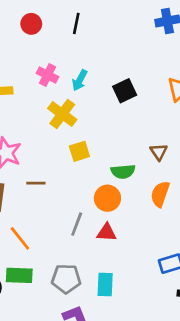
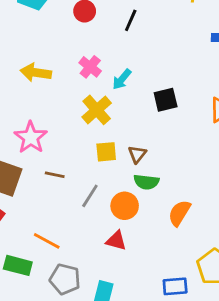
brown triangle: (159, 152) -> (137, 154), moved
gray line: (77, 224) -> (90, 196), moved
orange line: (20, 238) -> (47, 241), moved, turned -35

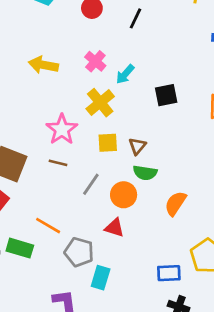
pink star: (31, 137) -> (62, 129), moved
gray pentagon: (65, 279) -> (79, 252), moved

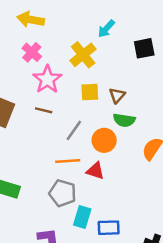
pink cross: (95, 61) -> (32, 52), moved
orange line: (48, 226) -> (68, 161), moved, turned -35
blue rectangle: (169, 273) -> (109, 228), moved

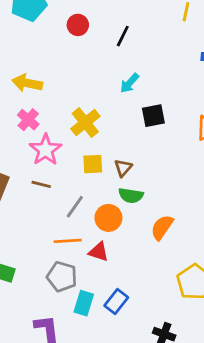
cyan arrow: (106, 29) -> (129, 83), moved
blue rectangle: (109, 228) -> (116, 302), moved, turned -50

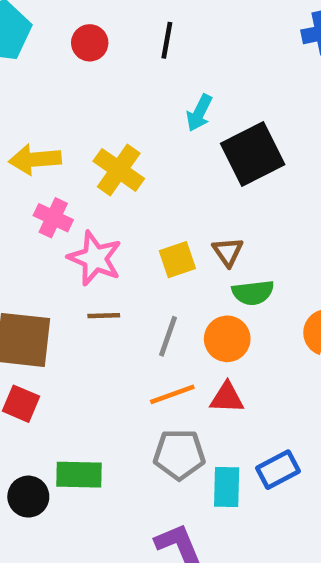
black square: (153, 116) -> (253, 154), size x1.5
yellow cross: (85, 123) -> (119, 170), moved
blue rectangle: (116, 302) -> (278, 470), turned 40

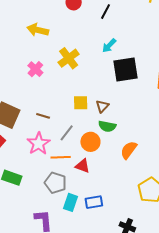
yellow arrow: (35, 159) -> (38, 30), moved
pink star: (95, 258) -> (39, 144), moved

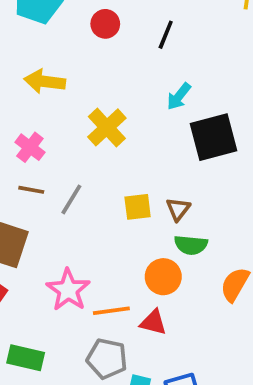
pink cross: (35, 69) -> (30, 147), moved
brown line: (43, 116) -> (31, 190), moved
gray line: (67, 133) -> (71, 199), moved

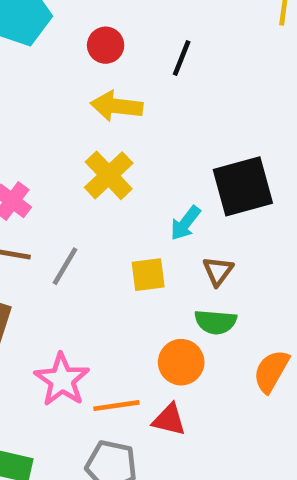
yellow arrow: (45, 81) -> (117, 106), moved
cyan arrow: (179, 96) -> (185, 223), moved
brown triangle: (178, 209) -> (218, 271), moved

